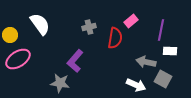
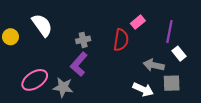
gray cross: (89, 27) -> (83, 40), moved
white rectangle: (170, 51) -> (179, 54), turned 48
pink ellipse: (18, 59) -> (35, 80), moved
gray square: (163, 79) -> (172, 83), turned -30

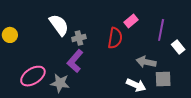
white semicircle: (42, 25) -> (59, 25), moved
white rectangle: (179, 54) -> (178, 47), moved

